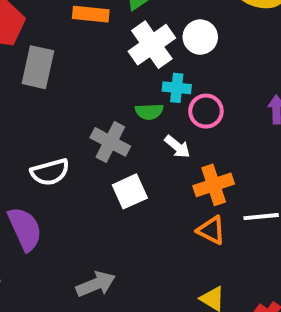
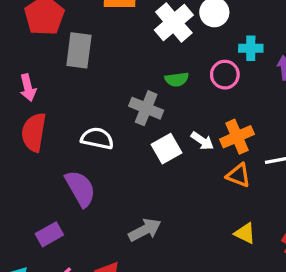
cyan cross: (177, 88) -> (251, 48), moved
white arrow: (177, 147) -> (202, 141), moved
white semicircle: (50, 172) -> (97, 138), turned -148

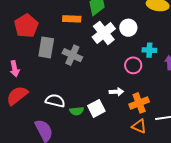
green semicircle: (177, 79) -> (77, 111), moved
gray cross: (146, 108) -> (72, 55), moved
red semicircle: (34, 132) -> (17, 96), turned 40
white arrow: (202, 141) -> (116, 92), moved, turned -40

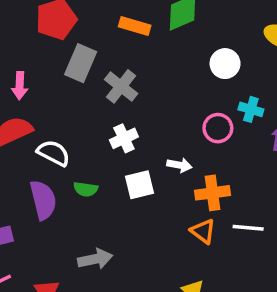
white cross: (104, 33) -> (124, 138), moved, size x0.7
white semicircle: (55, 101) -> (54, 153), moved
green semicircle: (77, 111) -> (86, 189), moved

